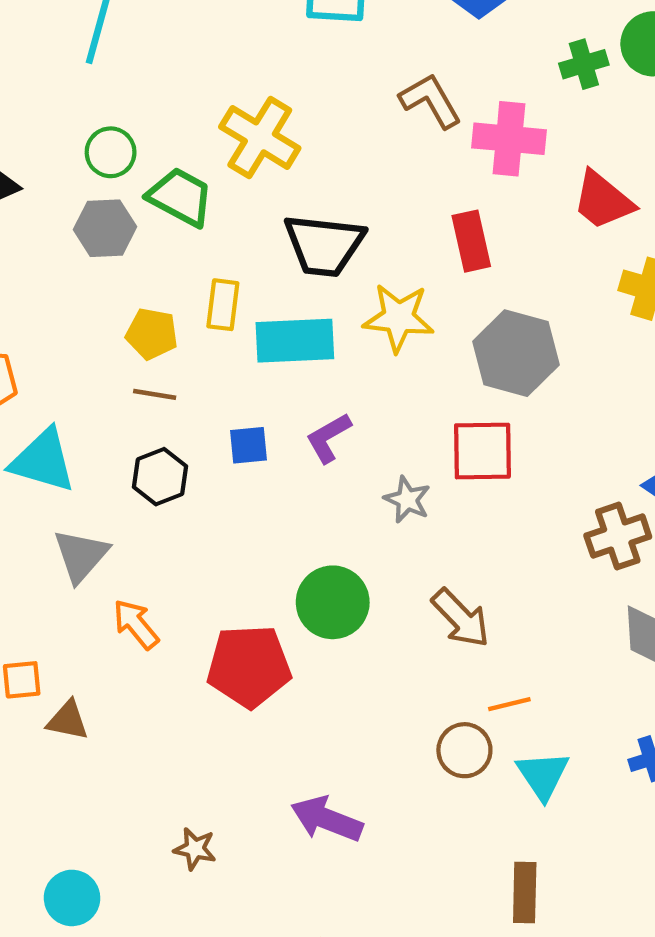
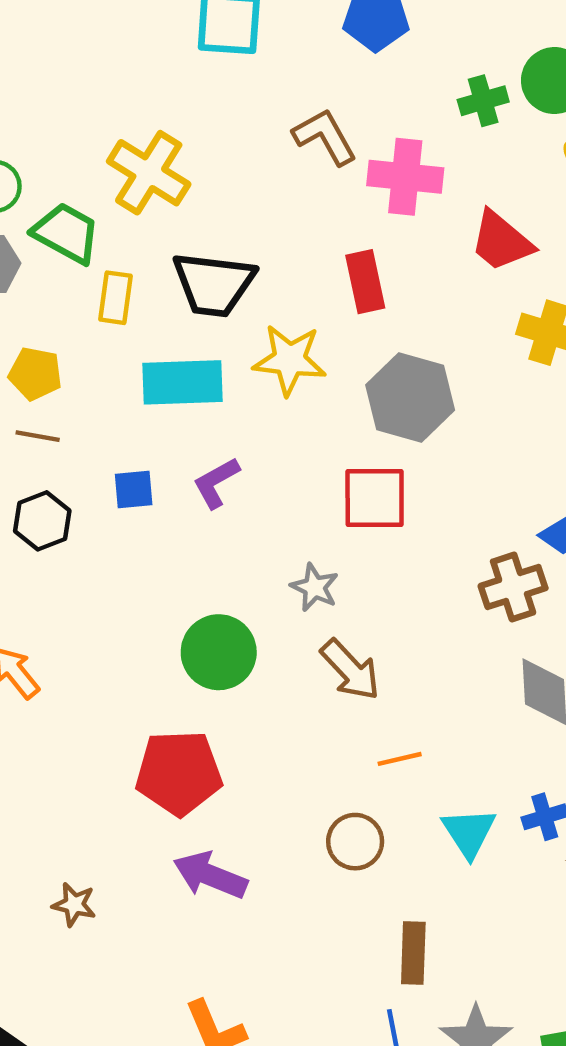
yellow rectangle: (223, 305) -> (115, 298), moved
gray star: (407, 500) -> (315, 587), moved
red pentagon: (249, 666) -> (179, 773), moved
brown circle: (464, 750) -> (355, 842), moved
cyan triangle: (543, 775) -> (469, 832), moved

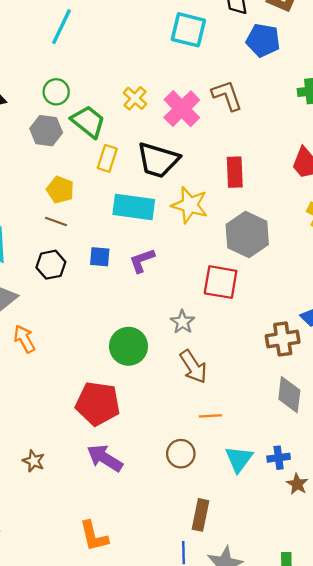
yellow cross: (149, 173) -> (135, 98), size x0.6
pink cross: (405, 177) -> (182, 109), moved, turned 30

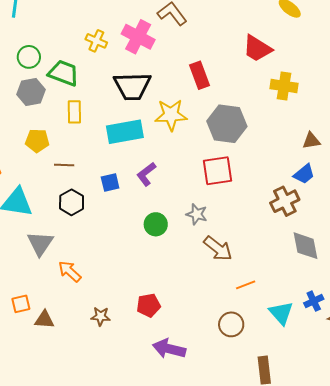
yellow rectangle: (107, 158) -> (74, 112), moved
yellow pentagon: (60, 190) -> (37, 141), moved
green circle: (128, 346) -> (156, 224), moved, size x0.7
red pentagon: (98, 404) -> (148, 305), size x0.6
brown star: (34, 461) -> (101, 316), moved

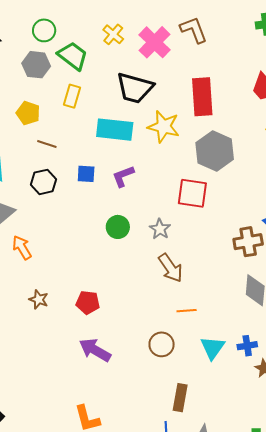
red rectangle: (199, 75) -> (202, 97), size x1.4

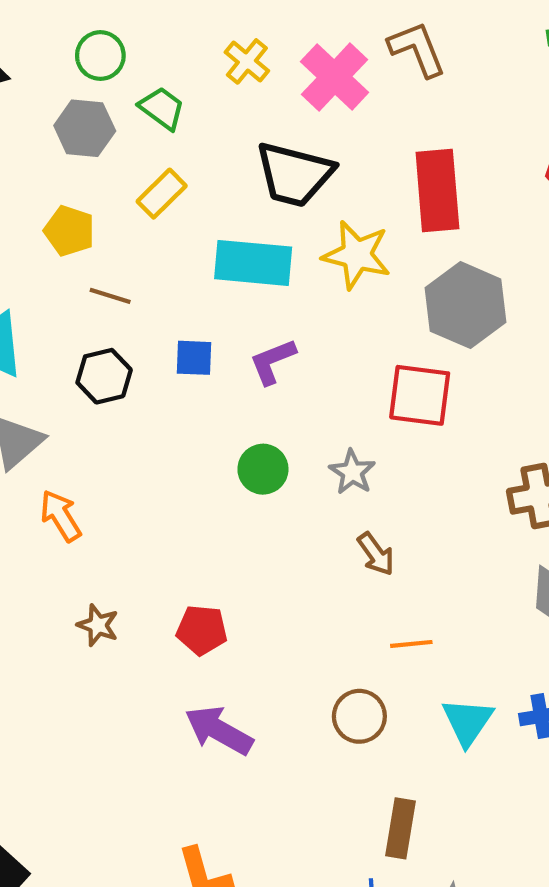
green trapezoid: (73, 56) -> (162, 108), size x0.7
yellow rectangle: (72, 96) -> (162, 194), turned 30
brown arrow: (171, 268) -> (376, 554), size x0.7

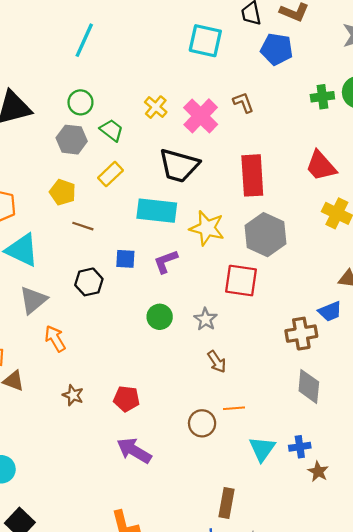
brown L-shape: (417, 49) -> (243, 103), size x0.7
yellow star: (357, 255) -> (207, 228), moved
black hexagon: (104, 376) -> (89, 282), moved
brown circle: (359, 716) -> (202, 423), moved

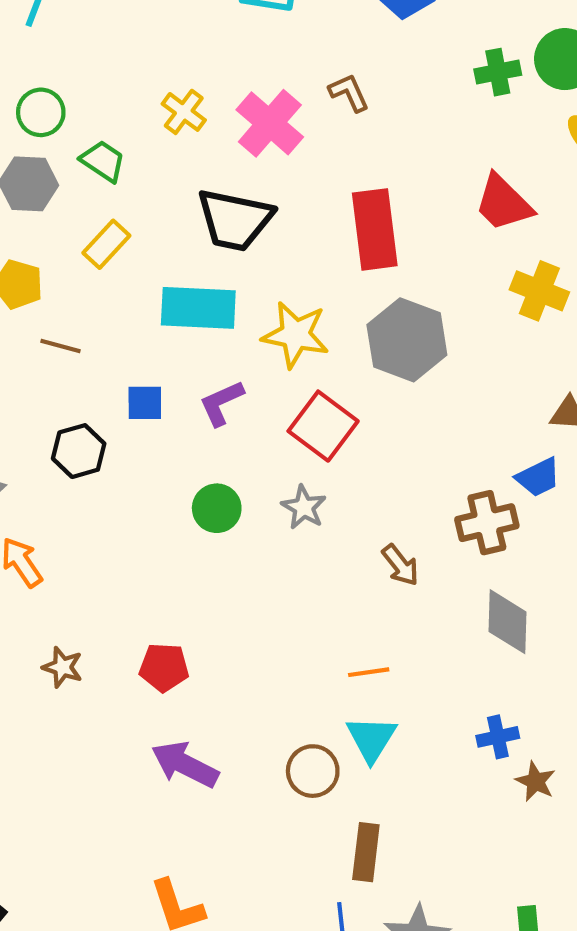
red square: (241, 281) -> (323, 426), moved, turned 32
brown arrow: (217, 362) -> (400, 565), moved
brown circle: (202, 423) -> (313, 771), moved
cyan triangle: (262, 449) -> (371, 739), moved

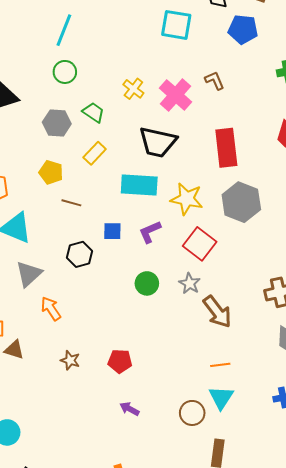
green circle: (41, 112) -> (65, 72), moved
brown arrow: (400, 565) -> (217, 312), moved, size x1.6
purple arrow: (185, 764) -> (129, 409), size x0.6

